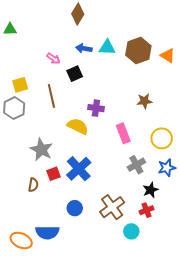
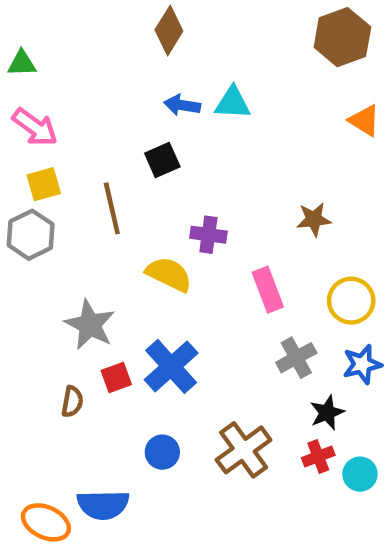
brown hexagon: (138, 50) -> (342, 37), moved
pink arrow: (54, 59) -> (35, 127), moved, size x1.5
cyan circle: (131, 231) -> (360, 474), moved

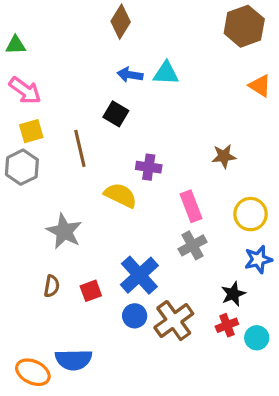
black square: (162, 160) -> (116, 114), turned -35
gray cross: (296, 358) -> (193, 245), moved
blue cross: (171, 366) -> (139, 275), moved
red square: (116, 377) -> (91, 291), moved
blue circle: (162, 452) -> (135, 316), moved

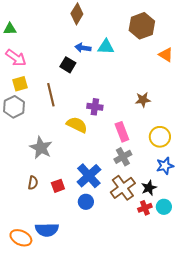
brown hexagon: (244, 26) -> (142, 26), moved
black square: (116, 114) -> (68, 65), moved
brown cross: (174, 321) -> (123, 188), moved
cyan circle: (257, 338) -> (164, 207), moved

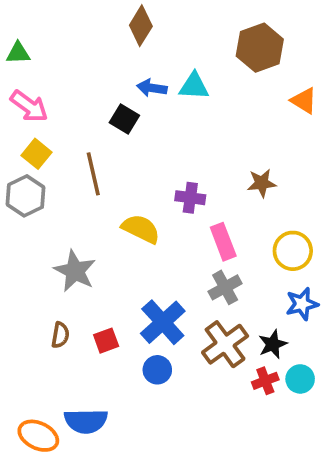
yellow square: (20, 84) -> (36, 154), turned -35
purple cross: (95, 107) -> (190, 198), moved

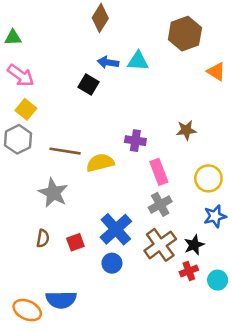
brown line: (93, 174) -> (65, 151), moved, turned -68
yellow semicircle: (141, 229) -> (100, 163), turned -40
cyan circle: (300, 379) -> (218, 280), moved

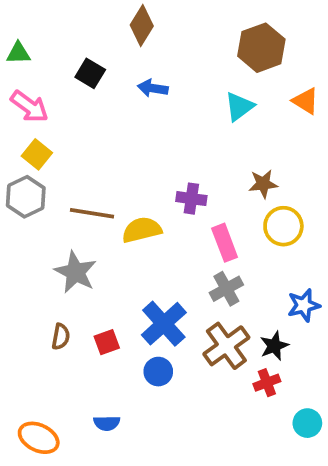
cyan triangle: (138, 61) -> (239, 107), moved, turned -40
black square: (88, 85) -> (90, 73), moved
yellow circle: (208, 178) -> (283, 226), moved
cyan circle: (218, 280) -> (307, 423), moved
blue semicircle: (61, 300) -> (107, 423), moved, size x0.6

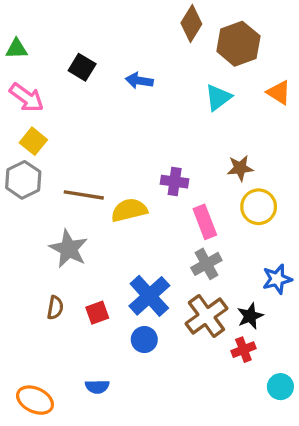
brown diamond: (142, 26) -> (191, 24), moved

